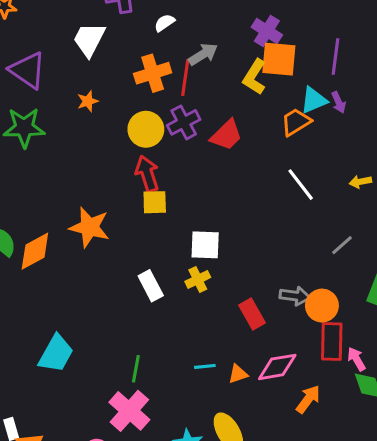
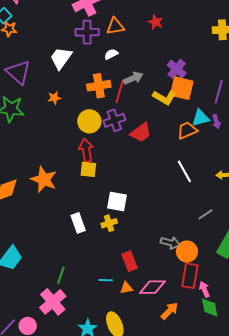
yellow L-shape: (254, 77) -> (164, 97), turned -100
red rectangle: (252, 314) -> (130, 261), moved

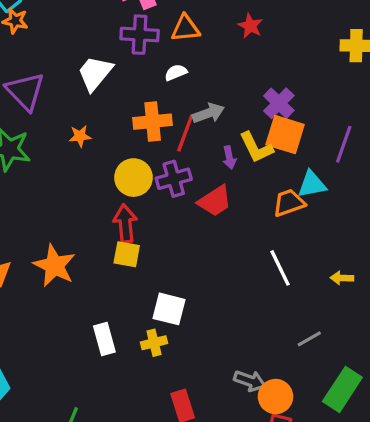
yellow L-shape: (164, 97) -> (256, 148), turned 30
purple arrow: (216, 122) -> (229, 157), moved

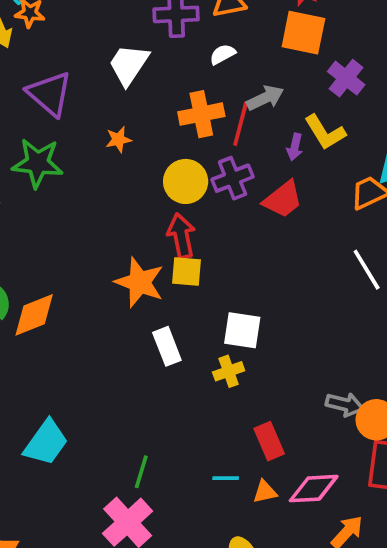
orange square: (285, 135) -> (303, 33), moved
purple arrow: (229, 157) -> (295, 147), turned 30
orange star: (54, 266) -> (140, 282), moved
white rectangle: (104, 339) -> (167, 346), moved

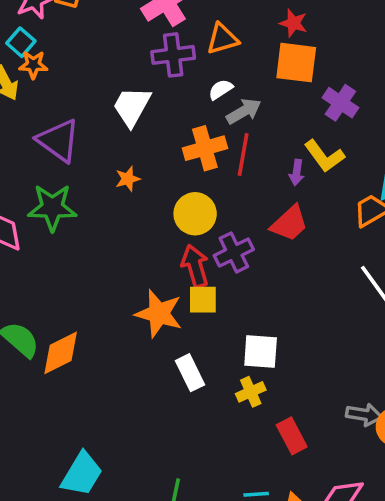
gray arrow: (265, 98) -> (244, 111), moved
purple cross: (233, 178) -> (234, 252), moved
red rectangle: (269, 441) -> (292, 436), moved

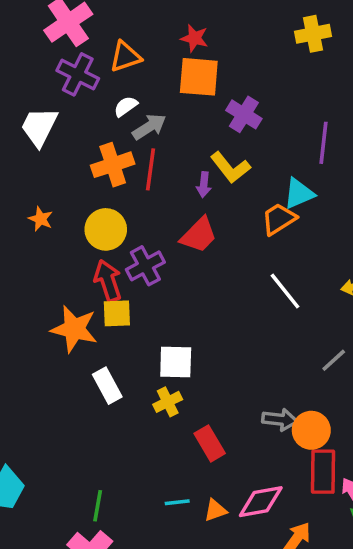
purple cross: (173, 55) -> (78, 74), turned 36
orange star: (128, 179) -> (41, 219), moved, turned -30

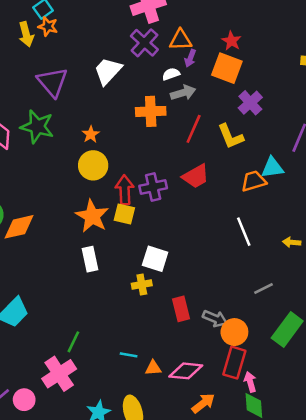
red line: (151, 169) -> (194, 129), moved
purple arrow: (204, 185) -> (190, 58), moved
yellow circle: (106, 229) -> (93, 165), moved
white rectangle: (107, 386) -> (90, 259), moved
red rectangle: (210, 443) -> (181, 309), moved

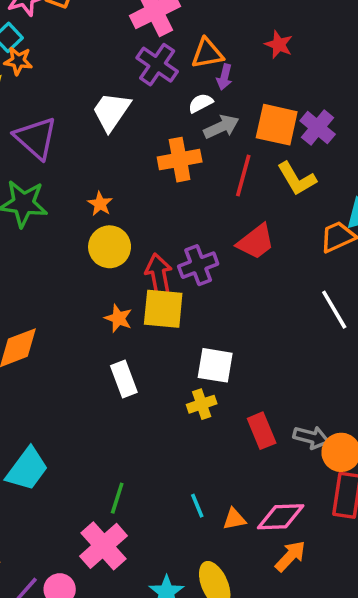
orange square: (227, 68) -> (277, 125), moved
yellow square: (124, 214) -> (163, 309), size x1.4
orange star: (92, 216) -> (118, 318), size x0.6
cyan line: (129, 355) -> (197, 506), turned 66
orange arrow: (203, 403) -> (290, 556), moved

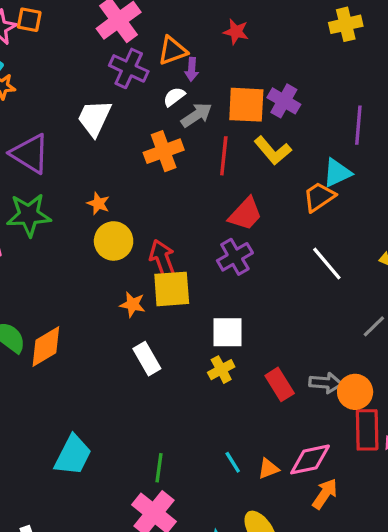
purple cross: (198, 265) -> (235, 257), moved

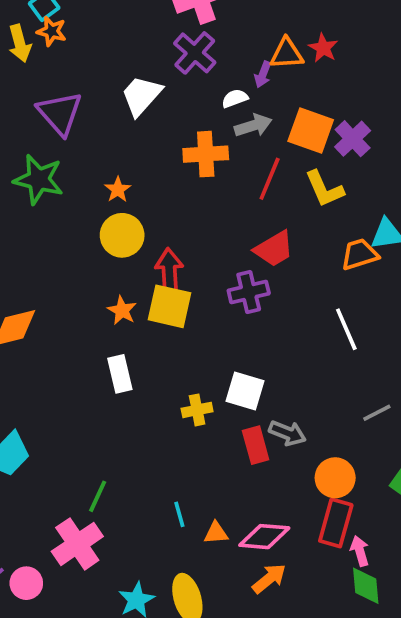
orange triangle: (172, 51) -> (287, 54), moved
white square: (227, 332) -> (245, 391), moved
gray arrow: (326, 383) -> (287, 433), moved

